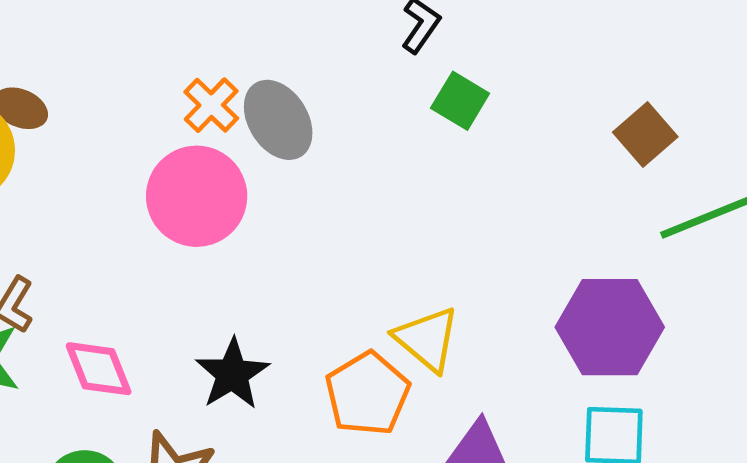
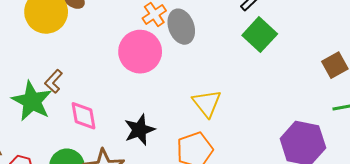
green square: (460, 101) -> (260, 35), size x1.4
yellow triangle: (427, 339) -> (207, 103), moved

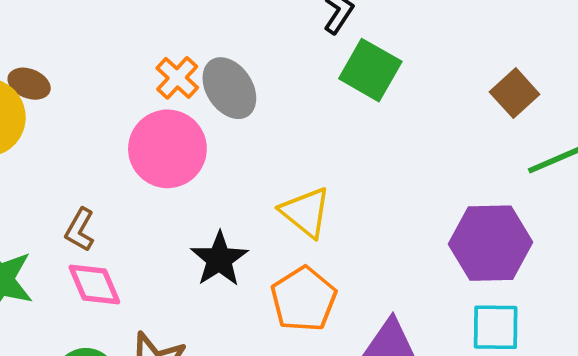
brown L-shape: (54, 81) -> (80, 230), moved
black star: (139, 130) -> (219, 259), moved

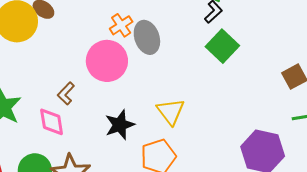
brown L-shape: (80, 230) -> (66, 93), moved

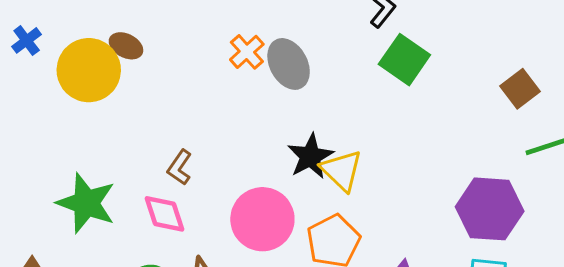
pink circle: (107, 61) -> (262, 219), moved
black star: (120, 125) -> (310, 156), moved

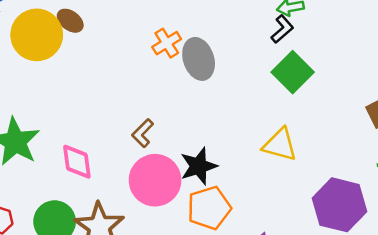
black star: (310, 156) -> (199, 166), moved
brown L-shape: (180, 167) -> (143, 133), moved
yellow triangle: (341, 170) -> (280, 145), moved, turned -39

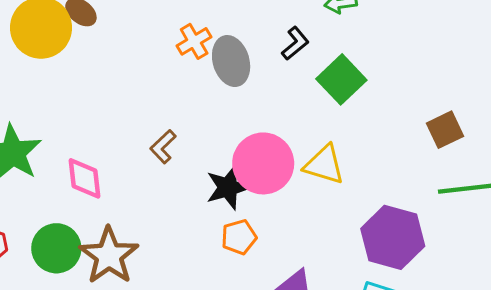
black L-shape: (282, 29) -> (295, 43), moved
pink circle: (155, 180) -> (263, 163), moved
orange pentagon: (209, 208) -> (239, 237), size x0.7

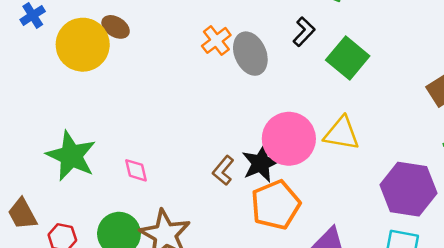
brown L-shape: (163, 147) -> (223, 170), moved
pink diamond: (84, 178) -> (136, 170), size x0.7
orange pentagon: (239, 237) -> (276, 205), size x1.6

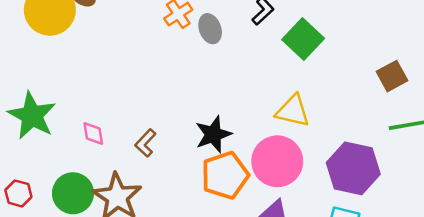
gray ellipse: (250, 54) -> (210, 29), size x0.7
pink circle: (289, 139) -> (277, 161), moved
brown L-shape: (223, 170) -> (145, 143), moved

